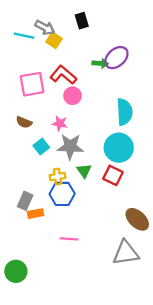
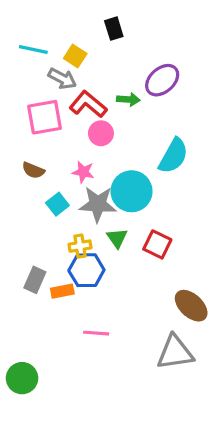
gray arrow: (45, 28) -> (62, 79), moved
green arrow: (100, 63) -> (128, 99), moved
cyan semicircle: (124, 112) -> (173, 156), turned 32
cyan circle: (119, 148) -> (132, 191), moved
orange rectangle: (36, 214) -> (62, 291), moved

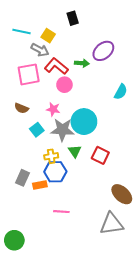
cyan semicircle: (173, 156) -> (121, 92), moved, size x0.7

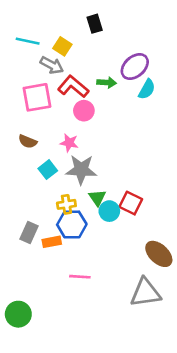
cyan semicircle: (121, 92) -> (147, 89), moved
cyan circle: (84, 122) -> (109, 211), moved, size x0.6

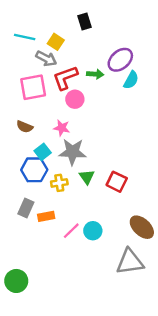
red L-shape: (73, 87) -> (65, 78), turned -60
cyan circle: (109, 211) -> (93, 231), moved
blue hexagon: (72, 224) -> (34, 170), moved
pink line: (80, 277) -> (71, 231), moved, turned -48

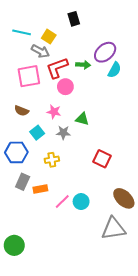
gray star: (72, 152) -> (63, 133), size x0.6
blue hexagon: (34, 170) -> (16, 152), moved
green triangle: (87, 177) -> (82, 119), moved, turned -40

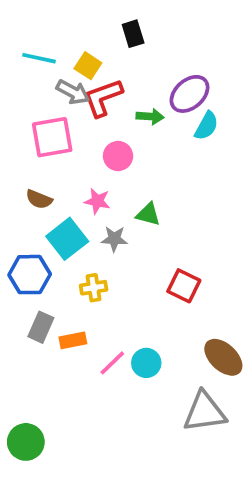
red L-shape: (57, 68) -> (103, 98), moved
cyan square: (37, 133) -> (67, 239), size x1.5

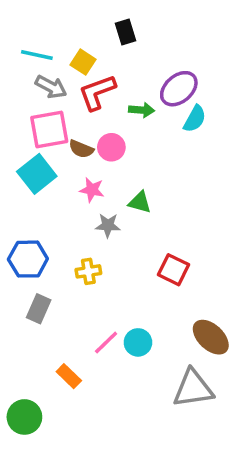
gray arrow: (73, 92) -> (51, 87), moved
brown semicircle: (39, 199) -> (81, 149), moved
cyan square: (67, 239) -> (37, 174), moved
orange rectangle: (73, 340) -> (69, 376), moved, turned 55

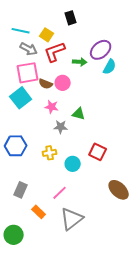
gray rectangle: (39, 309) -> (21, 190), moved
cyan circle: (138, 342) -> (73, 164), moved
gray triangle: (193, 389) -> (72, 219), moved, turned -30

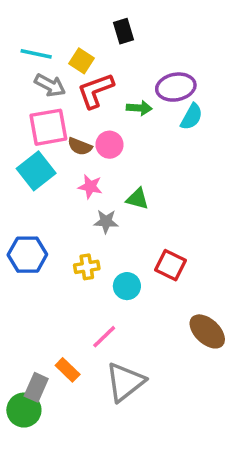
purple ellipse: (101, 50) -> (176, 87), turned 30
gray rectangle: (21, 190) -> (36, 387), moved

